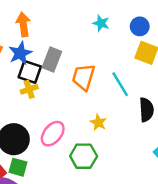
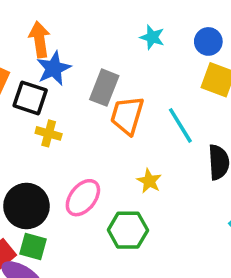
blue star: (20, 53) -> (54, 68), moved
gray rectangle: (52, 60) -> (104, 88), moved
black square: (30, 72) -> (30, 98), moved
yellow cross: (29, 89) -> (49, 133), turned 35

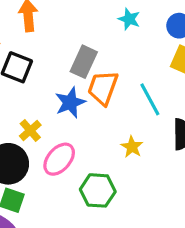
blue star: (54, 68) -> (70, 103), moved
yellow cross: (49, 133) -> (30, 130), moved, turned 30
yellow star: (149, 181) -> (132, 147), moved

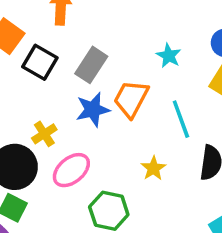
cyan star: (129, 19) -> (169, 56), moved
gray rectangle: (84, 62) -> (91, 65), moved

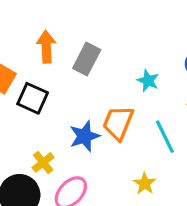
gray rectangle: (91, 65) -> (87, 59), moved

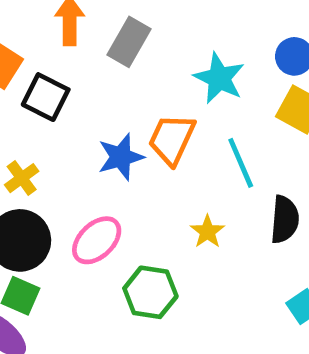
cyan star: (148, 81) -> (219, 78), size x1.5
yellow cross: (43, 162) -> (22, 178), moved

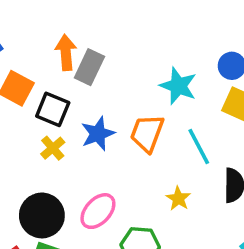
gray rectangle: (129, 42) -> (89, 67), moved
blue star: (121, 157) -> (98, 134), moved
yellow cross: (22, 178) -> (53, 148), moved

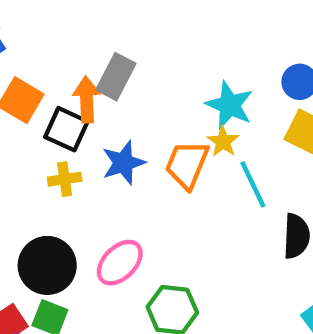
orange arrow: (66, 53) -> (87, 100), moved
yellow cross: (53, 148) -> (65, 179), turned 30
yellow star: (178, 198) -> (223, 141), moved

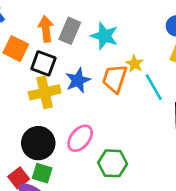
orange arrow: (87, 100) -> (46, 29), moved
cyan star: (230, 105) -> (105, 36), moved
yellow cross: (65, 179) -> (45, 92), size x1.6

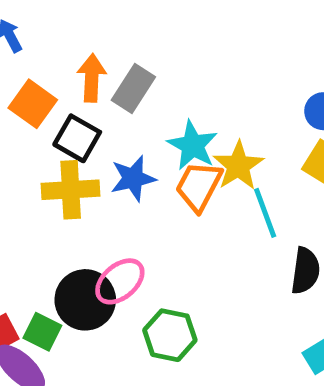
cyan star: (105, 36) -> (193, 145), moved
yellow star: (135, 64) -> (238, 166), size x1.5
black circle: (38, 143) -> (85, 300), moved

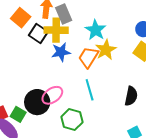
gray rectangle: (133, 88) -> (64, 14), turned -60
cyan star: (193, 145) -> (96, 30), moved
yellow cross: (71, 190) -> (56, 30), moved
cyan line: (265, 213) -> (90, 90), moved

